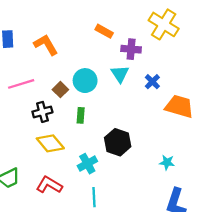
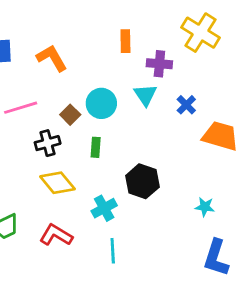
orange rectangle: (104, 31) -> (125, 41), turned 60

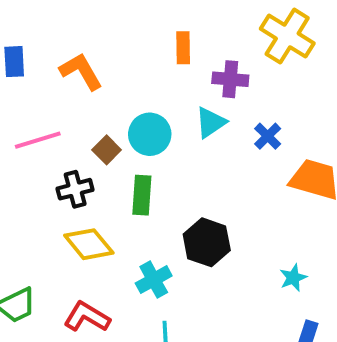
cyan triangle: (145, 95) -> (211, 122), turned 30
green rectangle: (96, 147) -> (142, 195), size x1.4
cyan star: (205, 207) -> (293, 278), turned -30

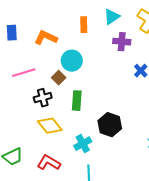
orange rectangle: (183, 48) -> (84, 25), moved
orange L-shape: (81, 71) -> (46, 38), turned -35
cyan triangle: (211, 122) -> (112, 17), moved
cyan circle: (150, 134) -> (72, 61), moved

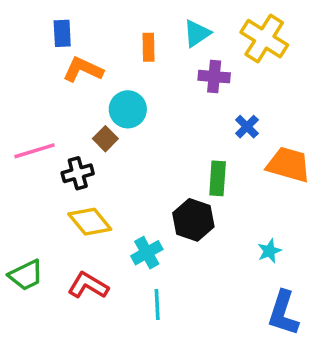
blue rectangle: (12, 33) -> (62, 33), moved
pink line: (24, 73) -> (35, 151), moved
green rectangle: (77, 101) -> (218, 178), moved

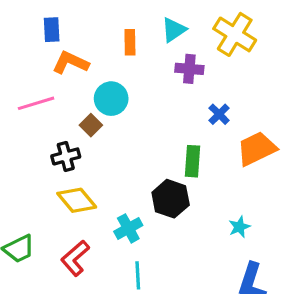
pink line: (35, 151) -> (36, 103), moved
orange trapezoid: (288, 165) -> (257, 149), turned -42
red L-shape: (88, 285) -> (75, 258), turned -72

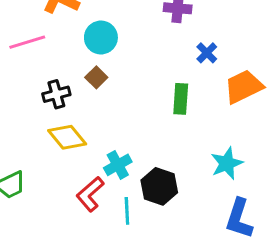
brown square: (91, 125) -> (96, 77), moved
black hexagon: (171, 199) -> (159, 186), moved
cyan star: (239, 227) -> (227, 163), size x1.5
red L-shape: (75, 258) -> (90, 194), moved

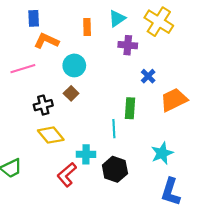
cyan cross: (118, 165) -> (86, 154), turned 30
cyan line: (127, 211) -> (114, 129), moved

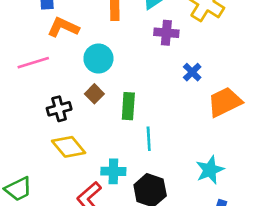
green rectangle: (130, 108) -> (128, 106), moved

